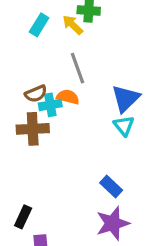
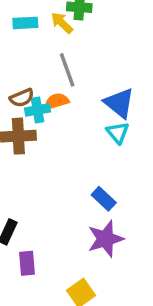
cyan rectangle: (39, 25) -> (25, 23), turned 55
orange semicircle: (68, 97) -> (57, 101), turned -30
blue triangle: (125, 98) -> (119, 103), turned -36

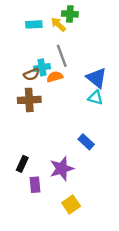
cyan cross: (37, 110) -> (42, 67), moved
cyan triangle: (118, 133) -> (95, 98), turned -35
purple star: (105, 239) -> (62, 169), moved

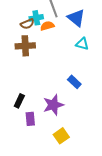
blue triangle: (97, 78) -> (76, 18), moved

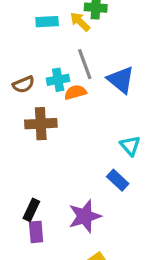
brown semicircle: (27, 24) -> (24, 84), moved
cyan triangle: (82, 44) -> (130, 146), moved, turned 32
purple rectangle: (30, 119) -> (36, 232), moved

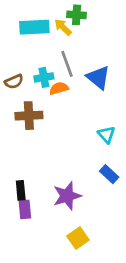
cyan rectangle: (47, 22) -> (34, 27), size x1.5
blue rectangle: (118, 180) -> (109, 174), moved
black rectangle: (31, 210) -> (21, 190), turned -30

